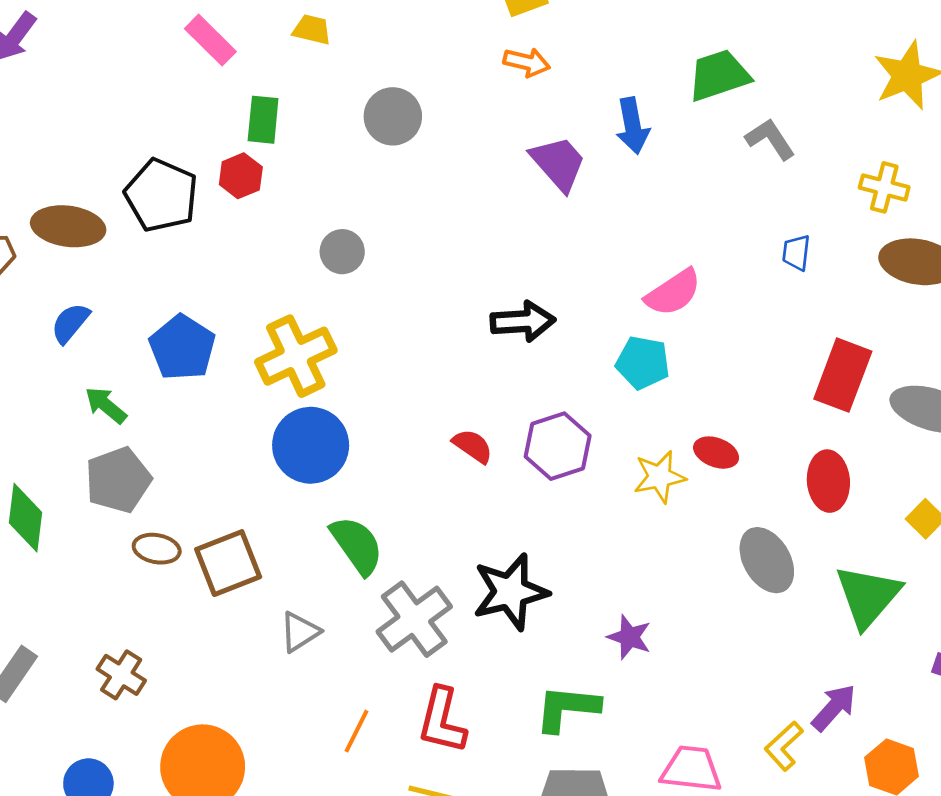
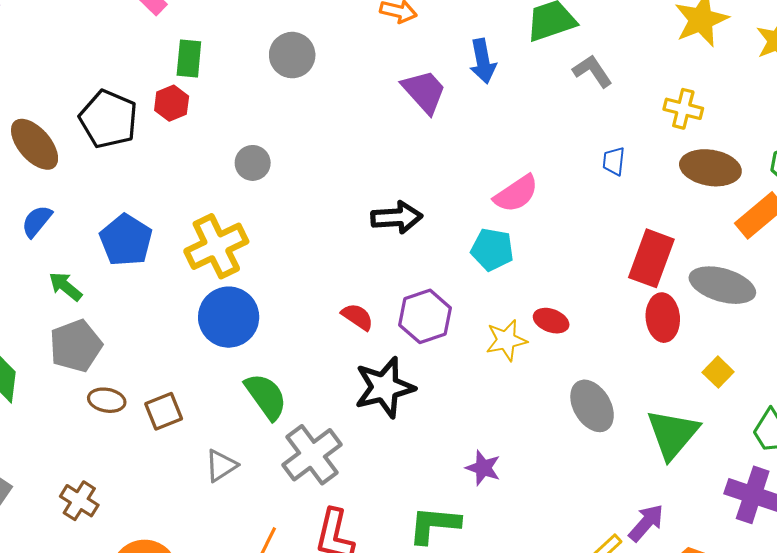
brown ellipse: (68, 226) -> (35, 144), turned 42
red ellipse: (828, 481) -> (663, 318), moved
brown square: (228, 563) -> (164, 411), size x0.7
black star: (510, 592) -> (385, 387), moved

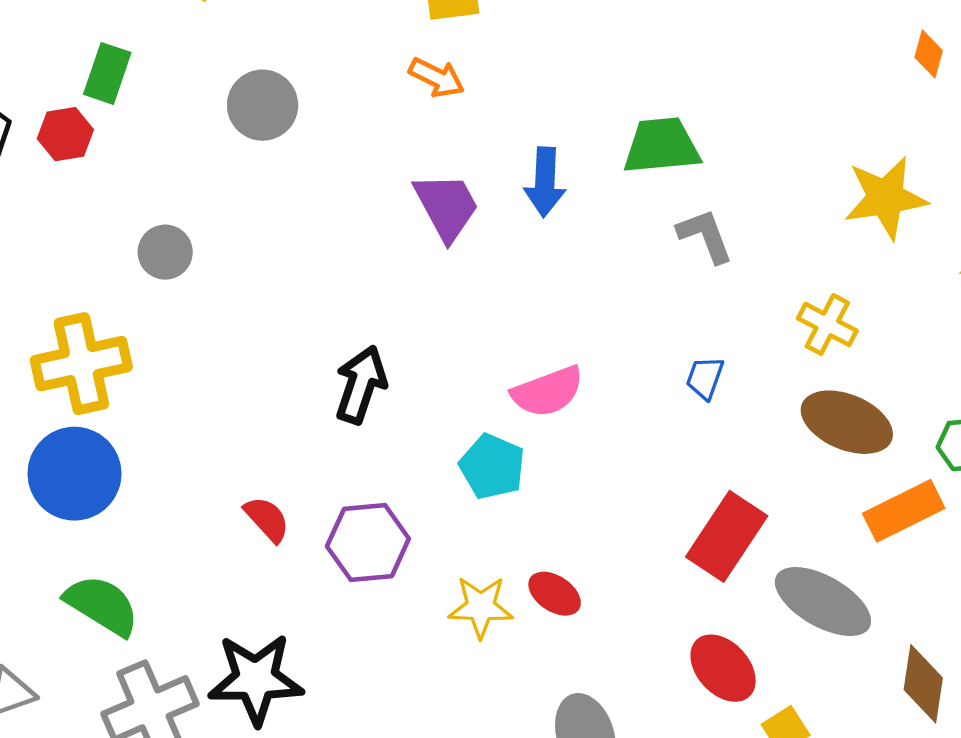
black arrow: (397, 217) -> (361, 385), turned -81
red ellipse: (663, 318) -> (723, 668), moved, turned -51
black star: (385, 387) -> (256, 679), moved
green semicircle: (266, 396) -> (102, 605), turned -36

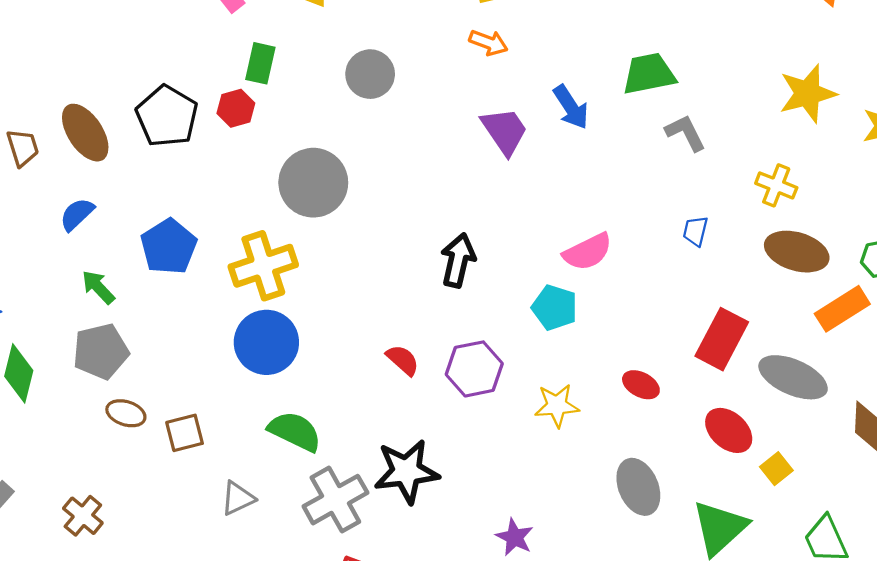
blue arrow: (545, 182) -> (571, 107), turned -30
gray circle: (165, 252) -> (313, 183), size x1.8
red ellipse: (555, 594) -> (641, 385), moved

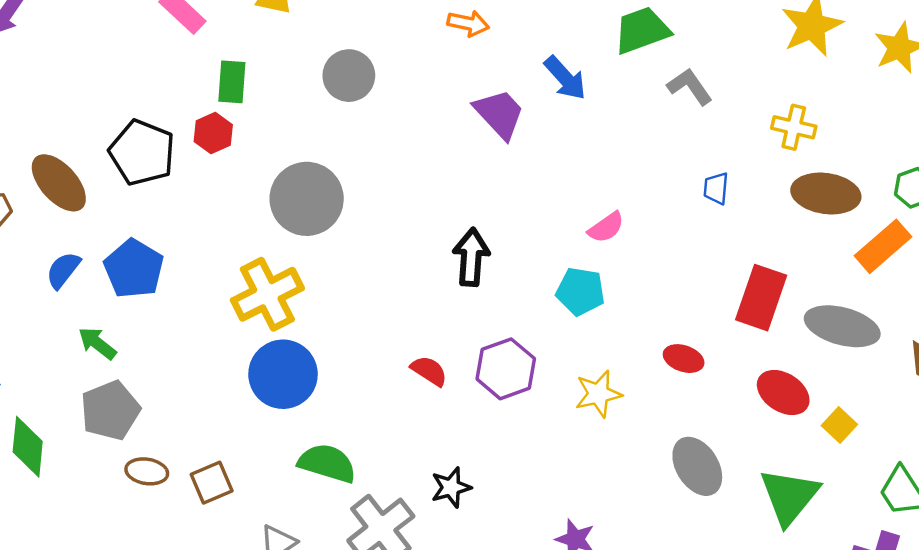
blue pentagon: (169, 247) -> (134, 269), moved
pink semicircle: (588, 252) -> (606, 227), size x0.7
black star: (406, 471) -> (451, 487), size x0.6

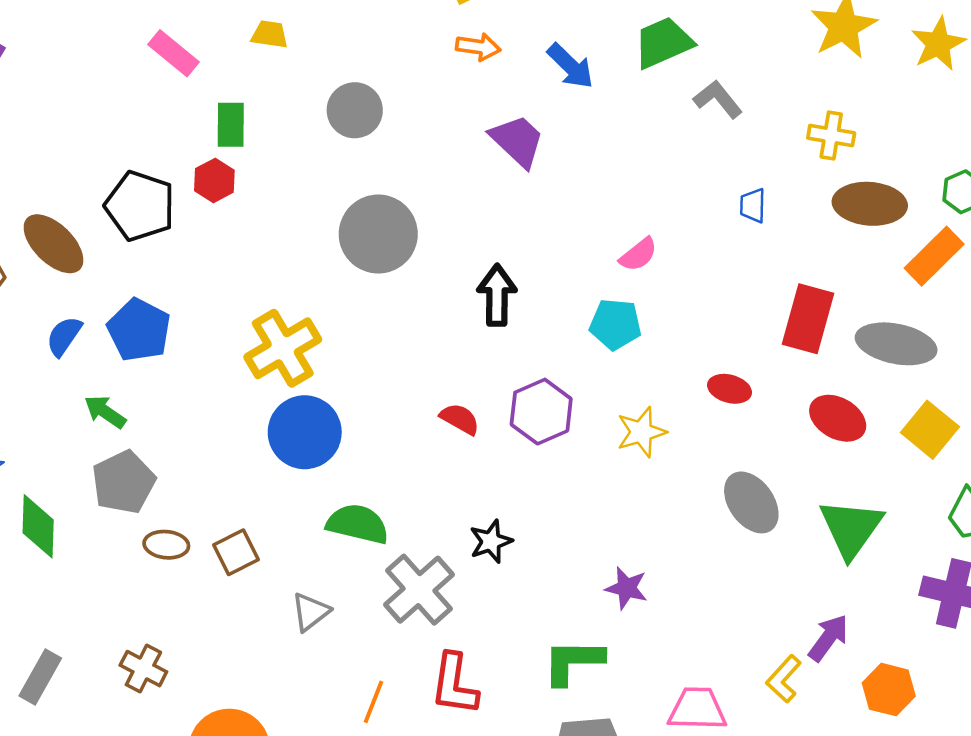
blue arrow: (565, 78) -> (570, 66), moved
gray circle: (307, 199) -> (378, 234), moved
yellow square: (839, 425) -> (930, 430), moved, size x1.5

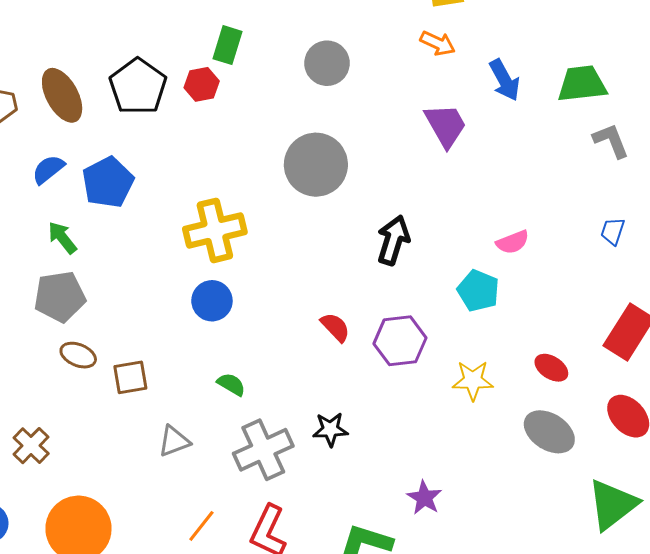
blue circle: (305, 432) -> (212, 301), size x0.7
gray ellipse: (751, 502) -> (549, 432), moved, turned -39
green semicircle: (358, 524) -> (231, 384), size x0.6

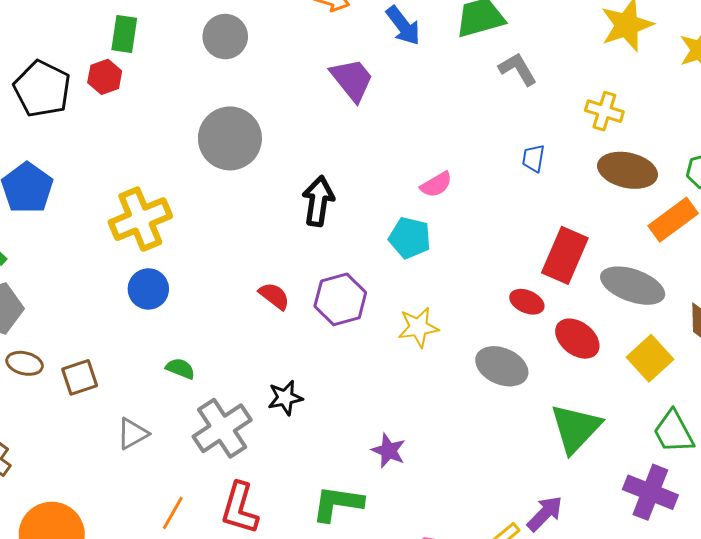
red ellipse: (551, 368) -> (527, 302), moved

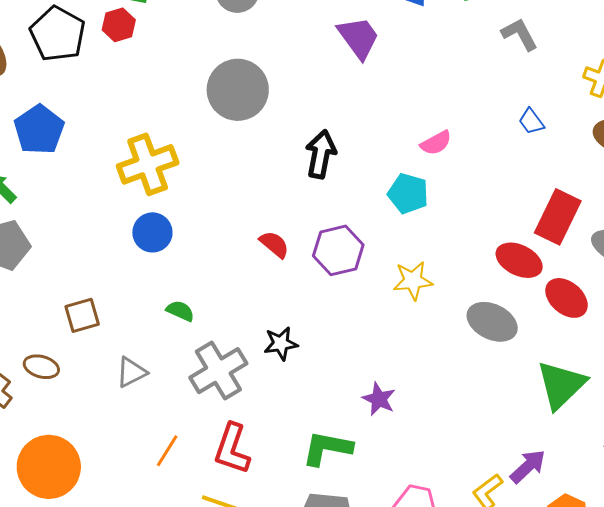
blue trapezoid: (533, 158) -> (531, 121), turned -48
red ellipse: (527, 302) -> (519, 260), size x1.4
brown ellipse: (25, 363) -> (41, 367), moved

